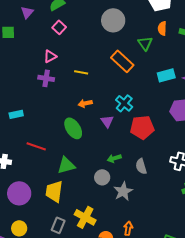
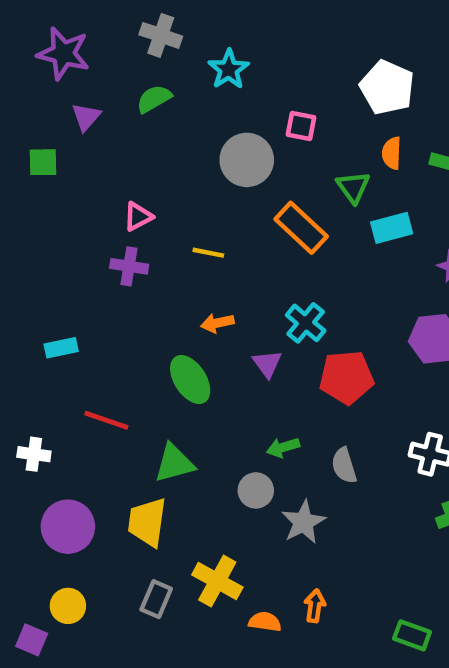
gray circle: (113, 20) -> (247, 160), moved
pink square: (59, 27) -> (301, 126), moved, turned -32
cyan rectangle: (166, 75) -> (392, 228), moved

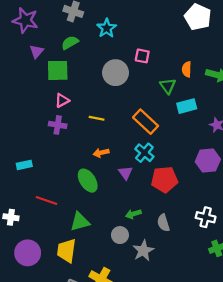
white pentagon: (387, 87) -> (198, 17), moved
green square: (43, 162) -> (58, 70), moved, size x1.5
orange rectangle: (301, 228) -> (146, 122), moved

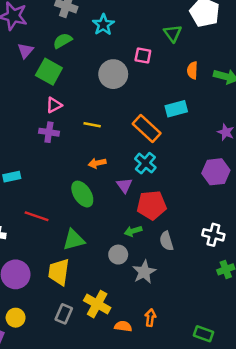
green square: (58, 70) -> (49, 72), turned 30
green triangle: (168, 86) -> (173, 33), moved
cyan rectangle: (187, 106) -> (176, 109), moved
red pentagon: (164, 179) -> (152, 205), moved

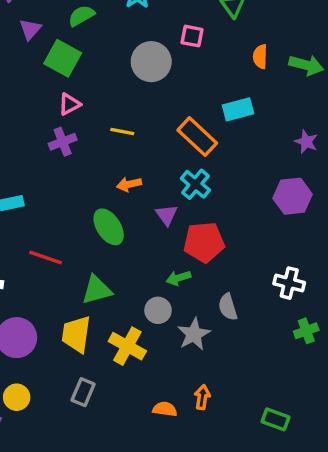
purple cross: (49, 132) -> (63, 142), turned -30
gray semicircle: (166, 241) -> (228, 307), moved
yellow cross: (97, 304) -> (127, 346), moved

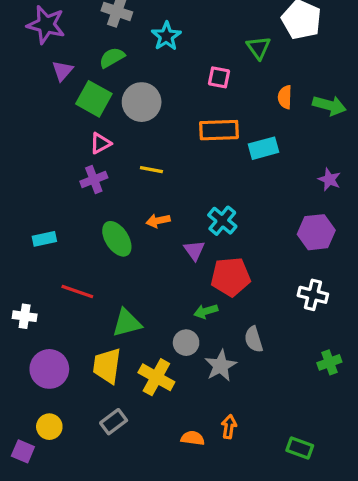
gray circle: (151, 62) -> (142, 102), moved
orange rectangle: (197, 137) -> (219, 130), moved, turned -45
green ellipse: (109, 227) -> (117, 239), moved
white cross: (289, 283) -> (313, 295), moved
gray rectangle: (83, 392) -> (114, 422), turned 30

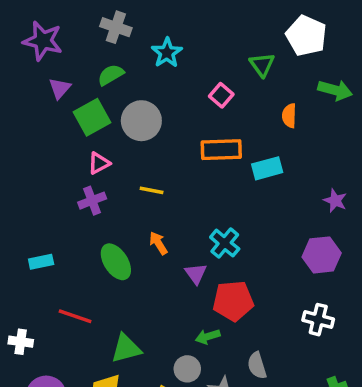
pink square: (219, 77) -> (221, 95), turned 30
green square: (94, 99) -> (92, 117), turned 32
green arrow: (329, 105) -> (335, 90), moved
orange arrow: (158, 221) -> (158, 243), turned 70

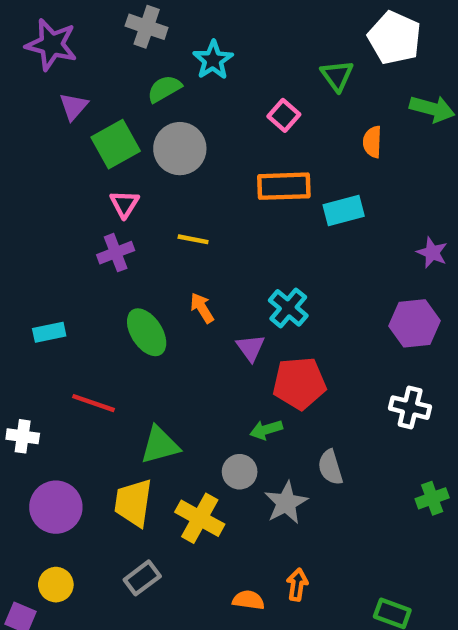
green semicircle: (111, 75) -> (164, 89), moved
pink triangle: (99, 163) -> (124, 204), turned -30

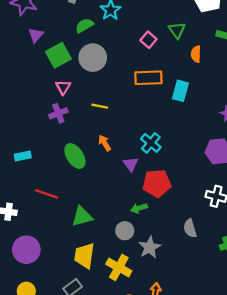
green triangle: (337, 75) -> (177, 30), moved
cyan rectangle: (344, 211) -> (180, 91), turned -60
gray semicircle: (330, 467) -> (190, 228), moved
yellow trapezoid: (133, 503) -> (84, 256), moved
yellow cross: (200, 518) -> (119, 267), moved

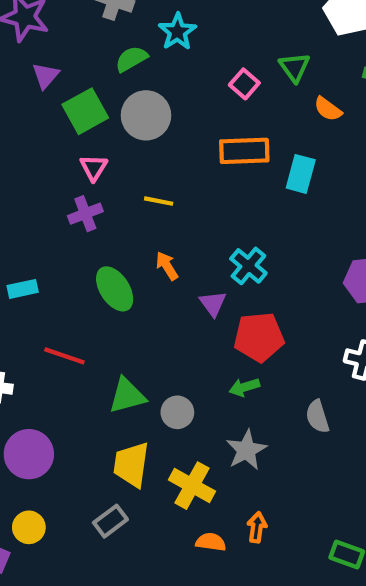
orange semicircle: (196, 54) -> (328, 109), turned -56
green arrow: (139, 208) -> (244, 387), moved
gray circle: (125, 231) -> (177, 412), moved

